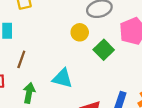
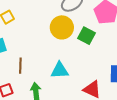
yellow circle: (80, 32) -> (62, 27), size x1.5

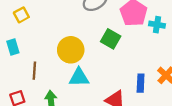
yellow circle: (62, 27) -> (71, 50), moved

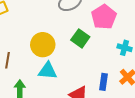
cyan cross: (157, 25) -> (125, 48), moved

